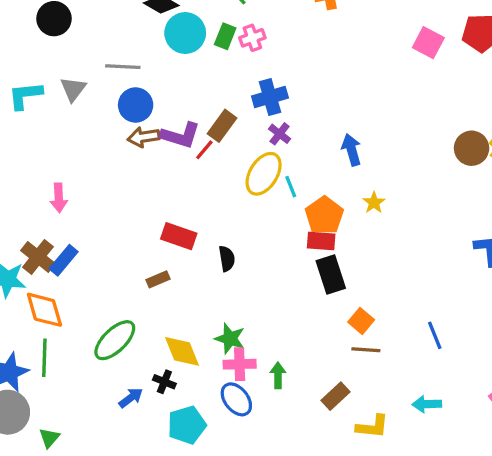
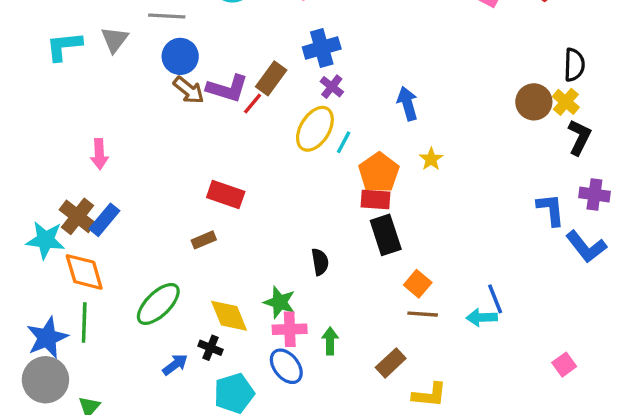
brown arrow: (144, 137) -> (189, 90), turned -132
cyan line: (291, 187) -> (344, 142), turned 50
black semicircle: (227, 259) -> (320, 262), moved
cyan arrow: (427, 404) -> (482, 317), moved

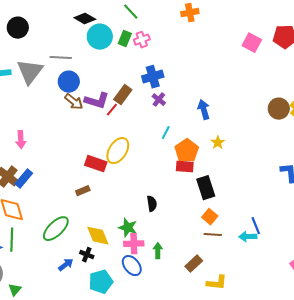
gray triangle: (115, 40) -> (30, 72), size x1.6
yellow ellipse: (315, 129) -> (118, 151), moved
black rectangle: (386, 235) -> (206, 188), moved

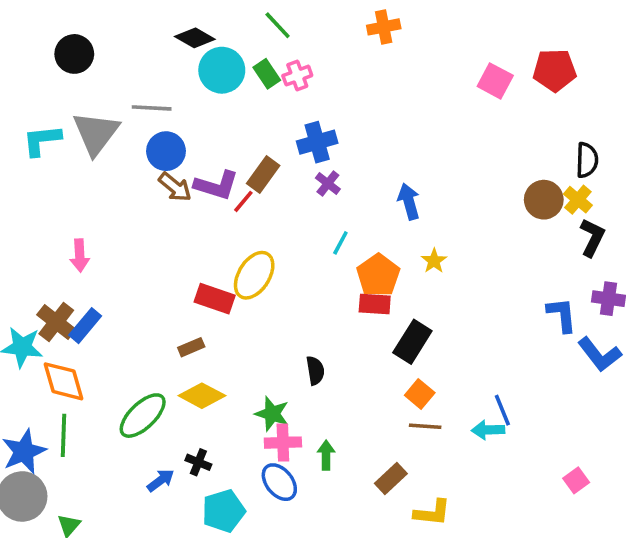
green rectangle: (125, 39) -> (267, 74), turned -56
black rectangle: (206, 188) -> (412, 342), turned 50
yellow diamond: (98, 236) -> (202, 396), moved, turned -40

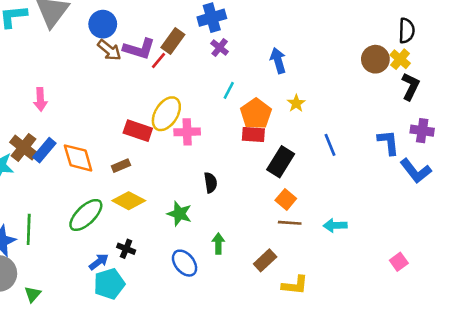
orange diamond: (63, 381) -> (78, 158), moved
blue line: (502, 410) -> (330, 145), moved
pink cross: (283, 443) -> (187, 132), moved
cyan pentagon: (224, 511) -> (109, 284), moved

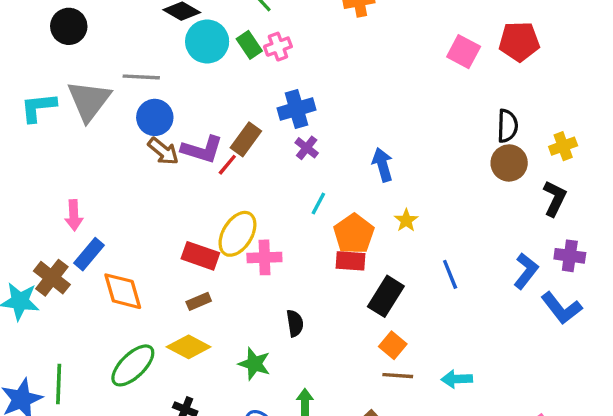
black semicircle: (407, 31) -> (507, 126), moved
yellow cross: (400, 59) -> (563, 146), moved, turned 30
blue L-shape: (388, 142) -> (526, 271), turned 44
blue rectangle: (44, 150) -> (89, 254), moved
brown rectangle: (121, 166) -> (199, 301), moved

